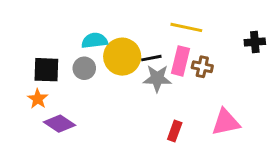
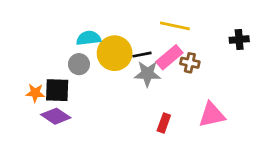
pink rectangle: (180, 61) -> (169, 57), turned 36
black square: (46, 70) -> (57, 90), moved
orange star: (38, 99) -> (35, 93), turned -30

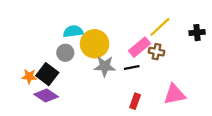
yellow line: (175, 26) -> (160, 27), moved, turned -55
black line: (142, 55) -> (132, 67), moved
gray star: (147, 74) -> (105, 66), moved
black square: (57, 90) -> (47, 74), turned 35

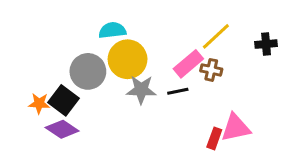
cyan semicircle: (73, 31) -> (112, 30), moved
gray circle: (65, 53) -> (88, 71), size x1.5
red rectangle: (135, 101) -> (214, 138), moved

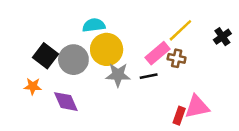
black cross: (266, 44) -> (222, 37), turned -30
black square: (64, 100) -> (45, 56), moved
purple diamond: (62, 129) -> (66, 102), moved, turned 32

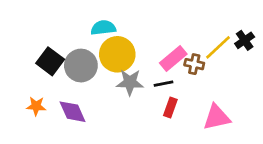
yellow line: (180, 30) -> (218, 47), moved
orange star: (33, 86) -> (36, 106), moved
red rectangle: (179, 116) -> (170, 107), moved

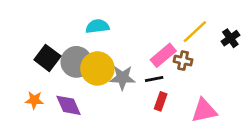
yellow line: (218, 47) -> (195, 32), moved
yellow circle: (117, 54) -> (97, 68), moved

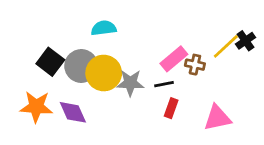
yellow line: (195, 32) -> (226, 46), moved
orange star: (34, 100) -> (36, 107), size x1.6

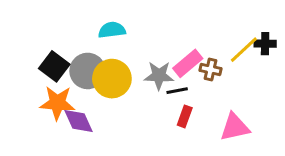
black cross: (245, 41) -> (265, 44), turned 36
gray star: (130, 83) -> (159, 76), moved
orange star: (36, 107) -> (57, 103), moved

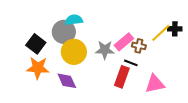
gray circle: (88, 71) -> (64, 32), moved
black line: (177, 91) -> (131, 63), moved, turned 32
red rectangle: (185, 116) -> (122, 77), size x1.5
purple diamond: (79, 121) -> (67, 81), moved

